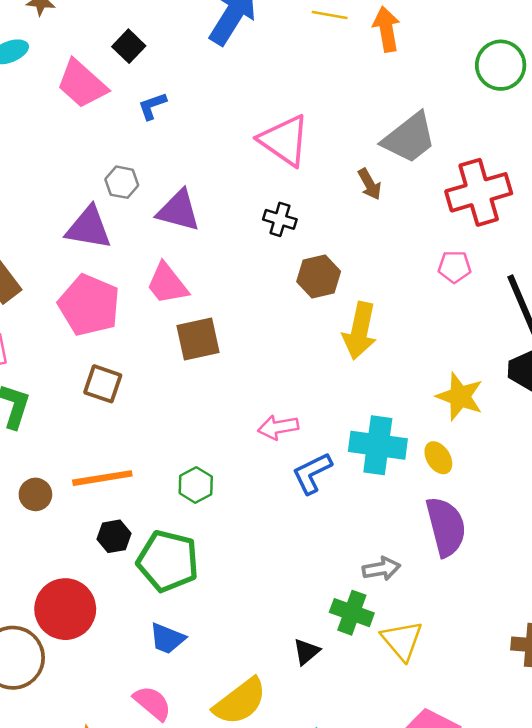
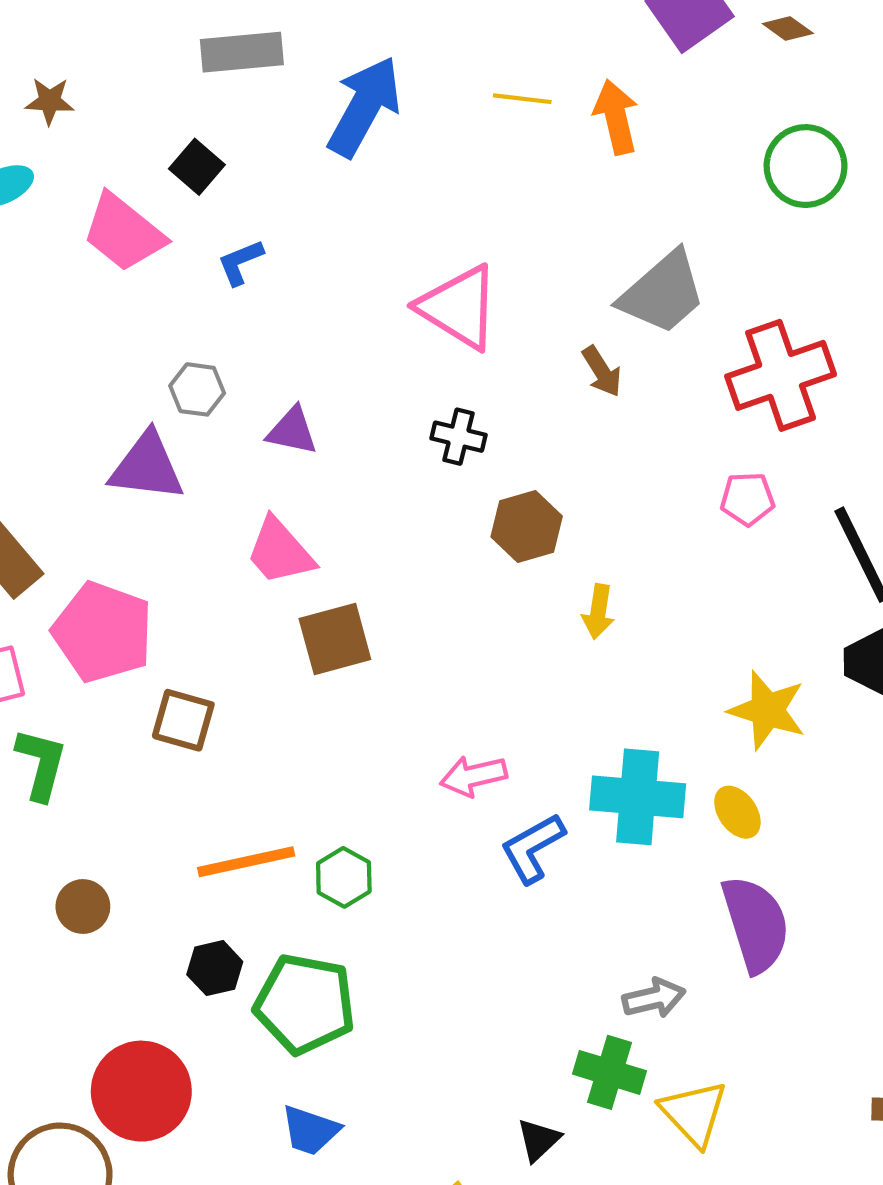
purple triangle: (179, 211) -> (292, 431), size x0.7
pink pentagon: (89, 305) -> (103, 632), moved
yellow arrow: (360, 331) -> (598, 612), size x0.6
orange line: (102, 478) -> (246, 862), moved

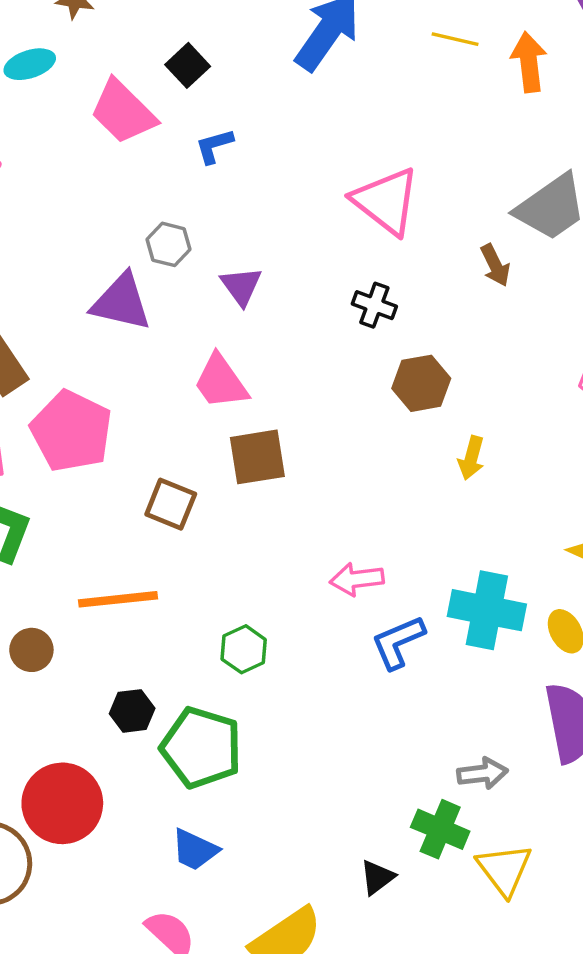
purple triangle: (292, 431) -> (241, 286), turned 36
brown square: (183, 720) -> (171, 504), moved
orange line: (246, 862) -> (118, 599), moved

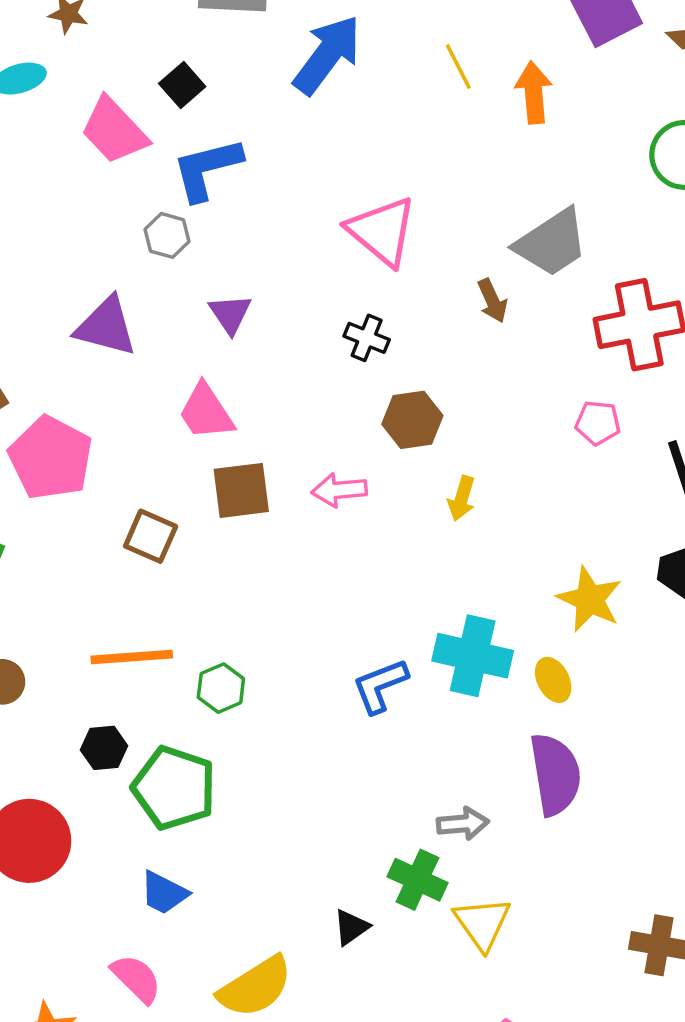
yellow line: (455, 39) -> (458, 67), turned 48
blue L-shape: (214, 146) -> (207, 169), size x1.8
gray hexagon: (168, 244) -> (167, 235), moved
pink arrow: (357, 579) -> (339, 490), moved
orange line: (118, 599) -> (132, 657), moved

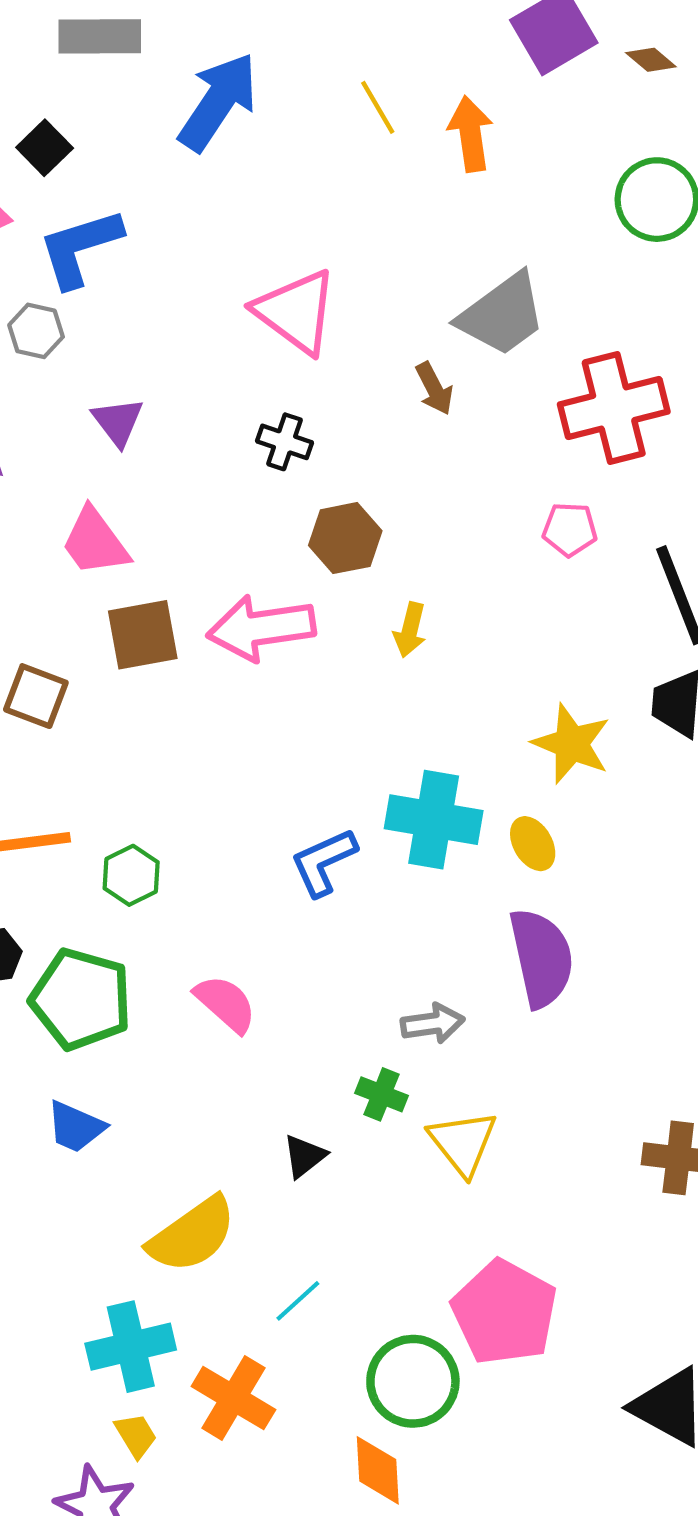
pink arrow: (339, 490) -> (261, 628), size x1.6
green cross: (417, 880) -> (382, 1094), size x0.7
pink semicircle: (136, 979) -> (226, 1004), moved

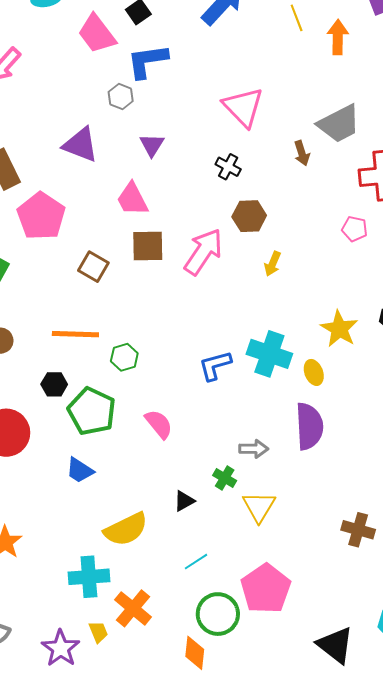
pink arrow: (261, 628) -> (203, 252), turned 123
cyan line: (298, 1301) -> (196, 562), moved
yellow trapezoid: (136, 1435) -> (98, 632), moved

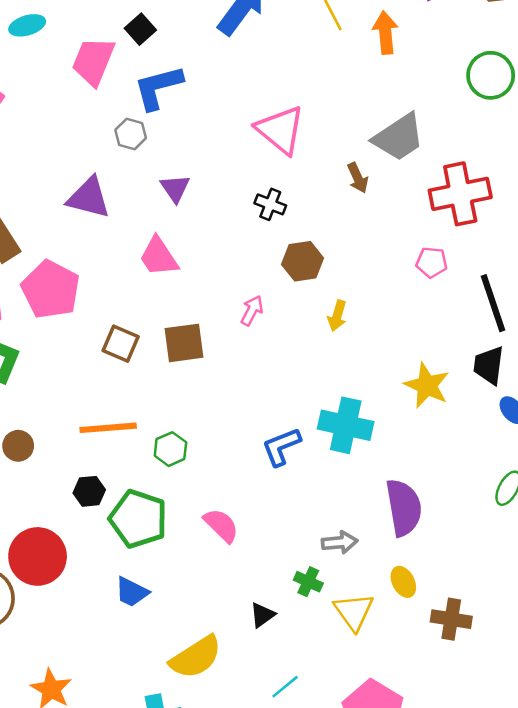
pink trapezoid: (97, 34) -> (93, 61), turned 66
brown square: (148, 246) -> (184, 343), moved
pink arrow: (203, 252) -> (252, 311), size x0.5
yellow ellipse: (314, 372) -> (403, 582), moved
brown cross: (358, 530) -> (451, 619), moved

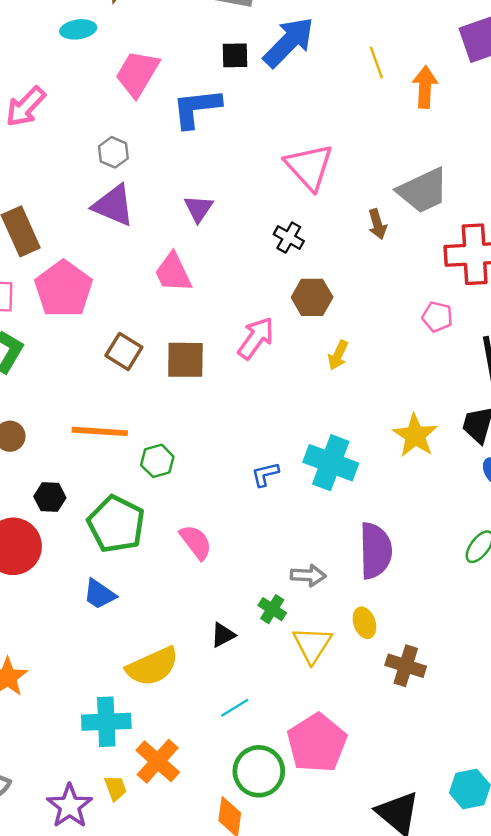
black square: (140, 29) -> (235, 55), moved, turned 32
gray hexagon: (131, 134) -> (113, 152), moved
pink arrow: (252, 311) -> (256, 338), size x1.5
blue L-shape: (281, 447) -> (265, 474), size x0.7
black hexagon: (89, 491) -> (50, 497), moved

